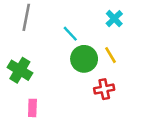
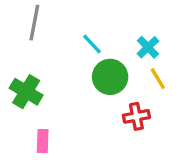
cyan cross: (114, 19) -> (148, 47), moved
yellow line: (110, 55) -> (158, 79), moved

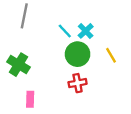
cyan cross: (148, 47) -> (86, 31), moved
red cross: (136, 116) -> (78, 83), moved

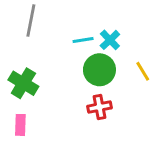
cyan line: (65, 31) -> (83, 40), turned -56
pink rectangle: (30, 99) -> (20, 125), moved

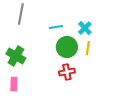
cyan cross: (110, 40) -> (85, 28), moved
yellow line: (143, 71) -> (88, 48), moved, turned 40

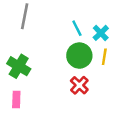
cyan line: (56, 27) -> (77, 28), moved, turned 72
red cross: (67, 72) -> (79, 85), turned -35

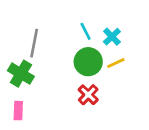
gray line: (25, 16) -> (34, 43), moved
yellow line: (104, 57) -> (116, 63), turned 56

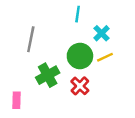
cyan line: (86, 31) -> (78, 14), moved, turned 35
green cross: (21, 74) -> (48, 75), moved, turned 30

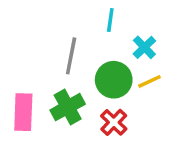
gray line: (31, 39) -> (71, 56), moved
pink rectangle: (16, 100) -> (23, 112), moved, size x1.5

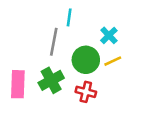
cyan line: (110, 20) -> (69, 17), moved
red cross: (114, 122) -> (86, 92), turned -30

